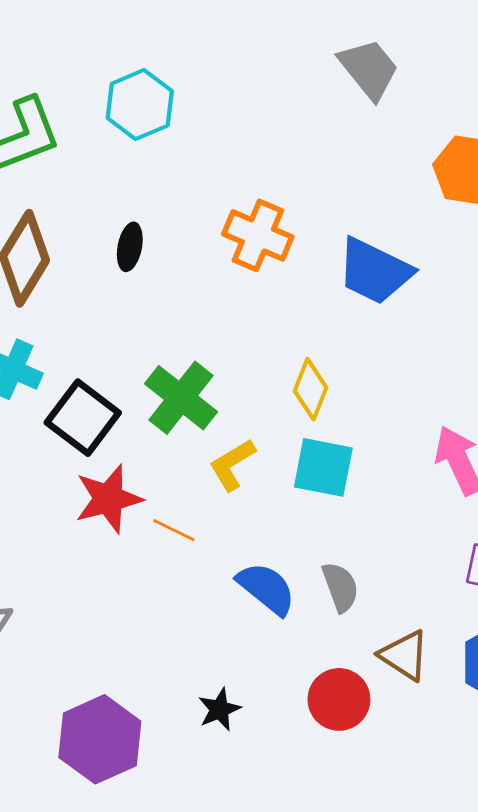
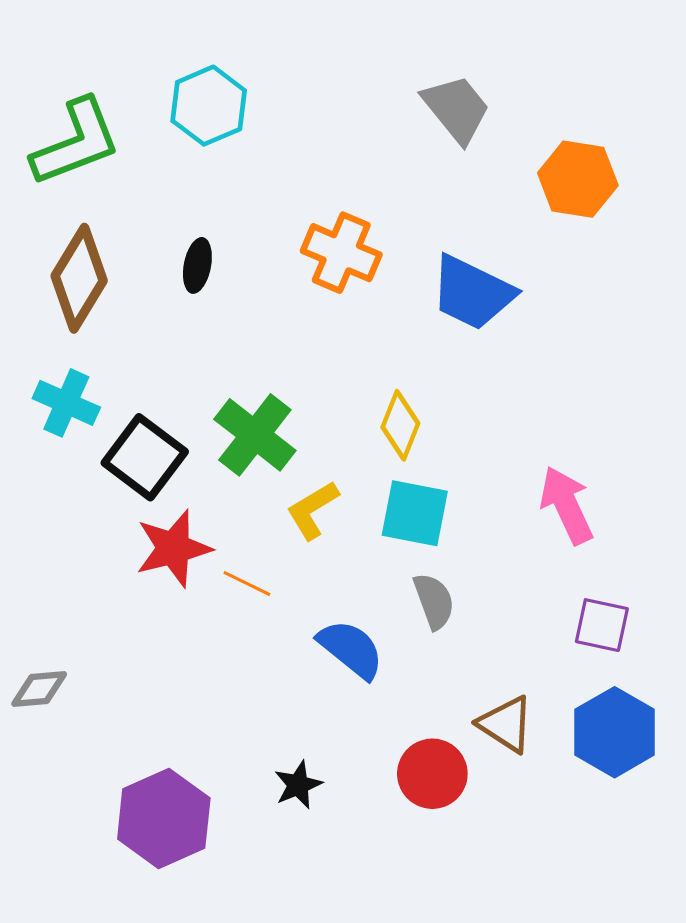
gray trapezoid: (369, 69) -> (456, 109), moved
gray semicircle: (340, 587) -> (434, 601), moved

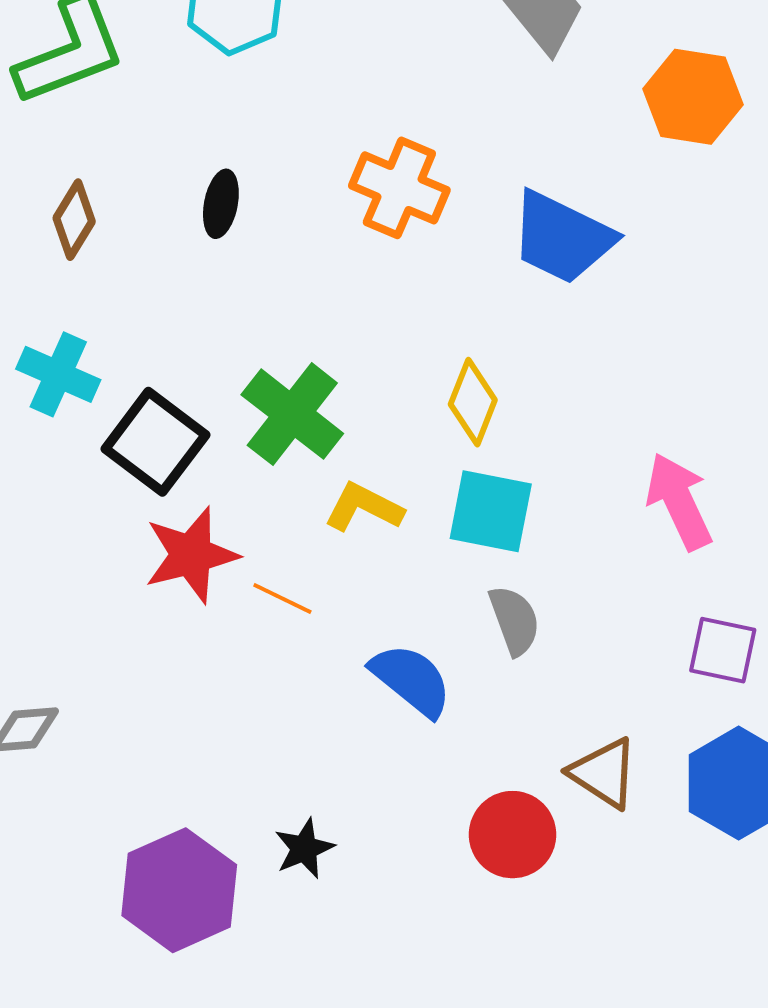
brown diamond: (79, 278) -> (74, 220), size x0.6
yellow L-shape: (312, 510) -> (364, 507), turned 58
black star: (298, 785) -> (304, 848), moved

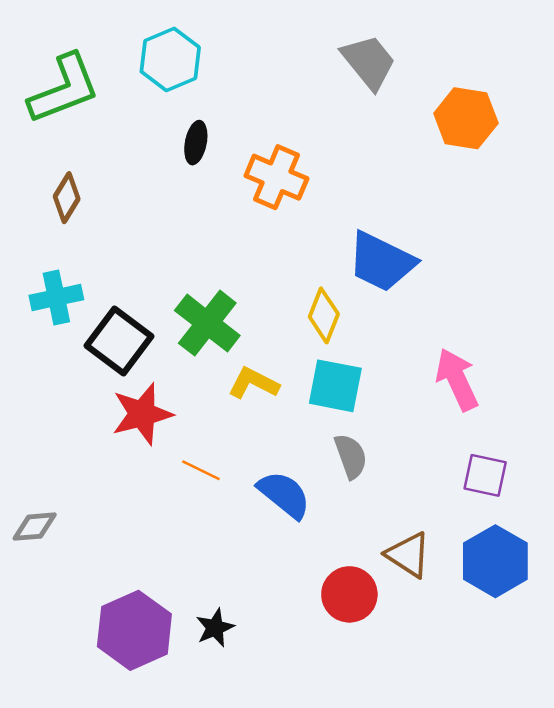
black ellipse: (221, 204) -> (196, 143), moved
blue trapezoid: (562, 238) -> (381, 262), moved
cyan cross: (58, 374) -> (56, 297), turned -36
orange line: (282, 599) -> (201, 470), moved
black star: (304, 848) -> (215, 628), moved

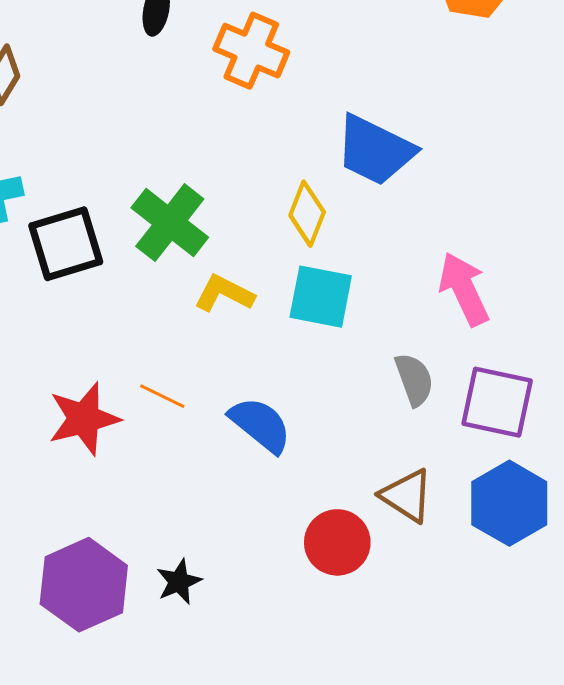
black square: (119, 341) -> (66, 244), turned 36
red star: (142, 414) -> (84, 419), moved
gray semicircle: (351, 456) -> (414, 379), moved
purple square: (485, 475) -> (497, 402), size x1.4

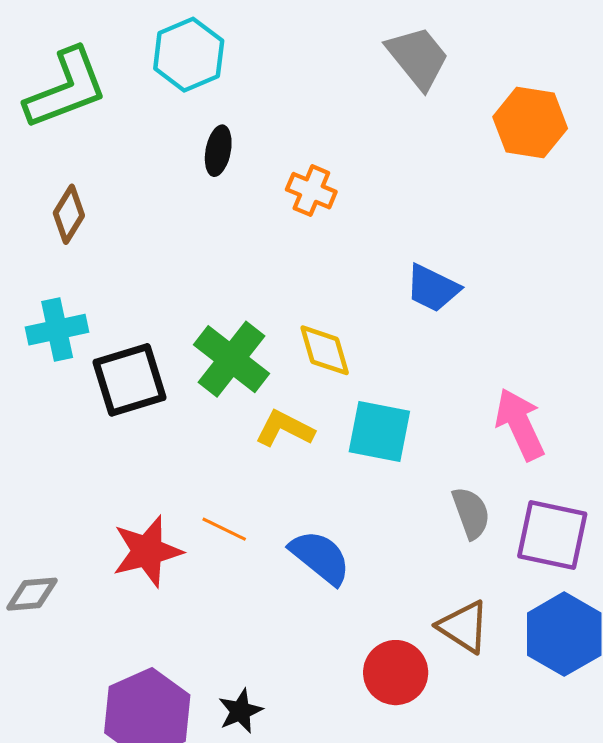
orange cross: (251, 51) -> (311, 191), size x0.7
blue trapezoid: (375, 150) -> (433, 288), size x0.7
yellow diamond: (307, 214) -> (325, 350), moved, turned -38

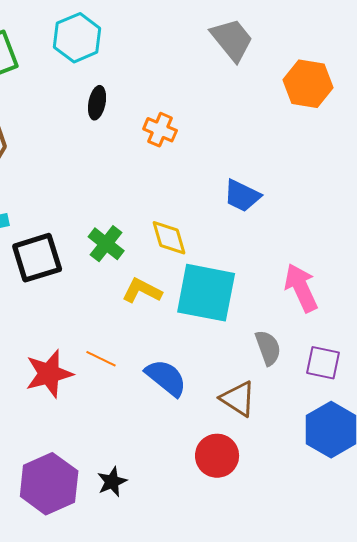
green cross: (232, 359) -> (106, 244), size x0.7
cyan square: (379, 432) -> (206, 293), size x1.4
purple square: (552, 535) -> (323, 363), size x0.7
brown triangle: (464, 627) -> (238, 399), moved

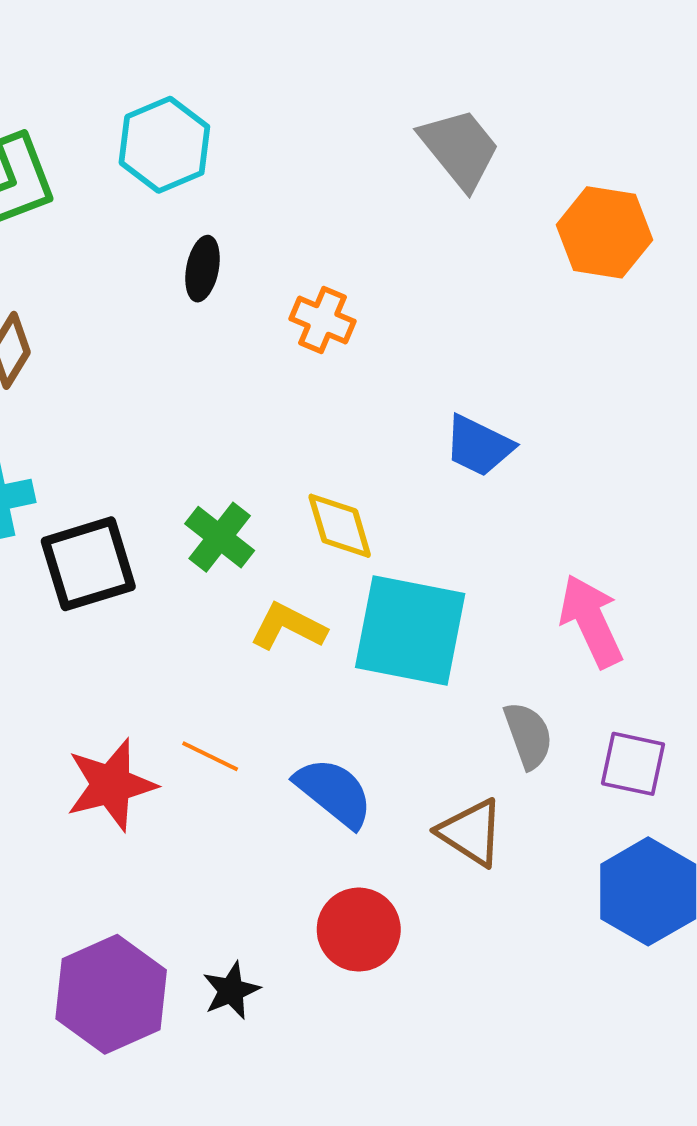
red circle: (217, 456) -> (359, 930), moved

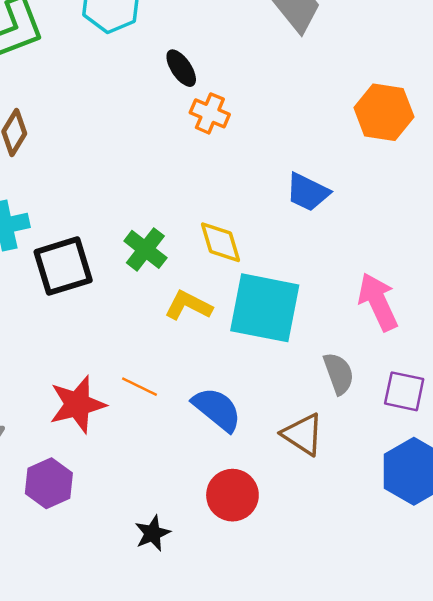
orange hexagon: (604, 232) -> (384, 112), moved
black ellipse: (203, 269) -> (181, 68), moved, turned -45
purple hexagon: (111, 994) -> (49, 483), moved, size x0.7

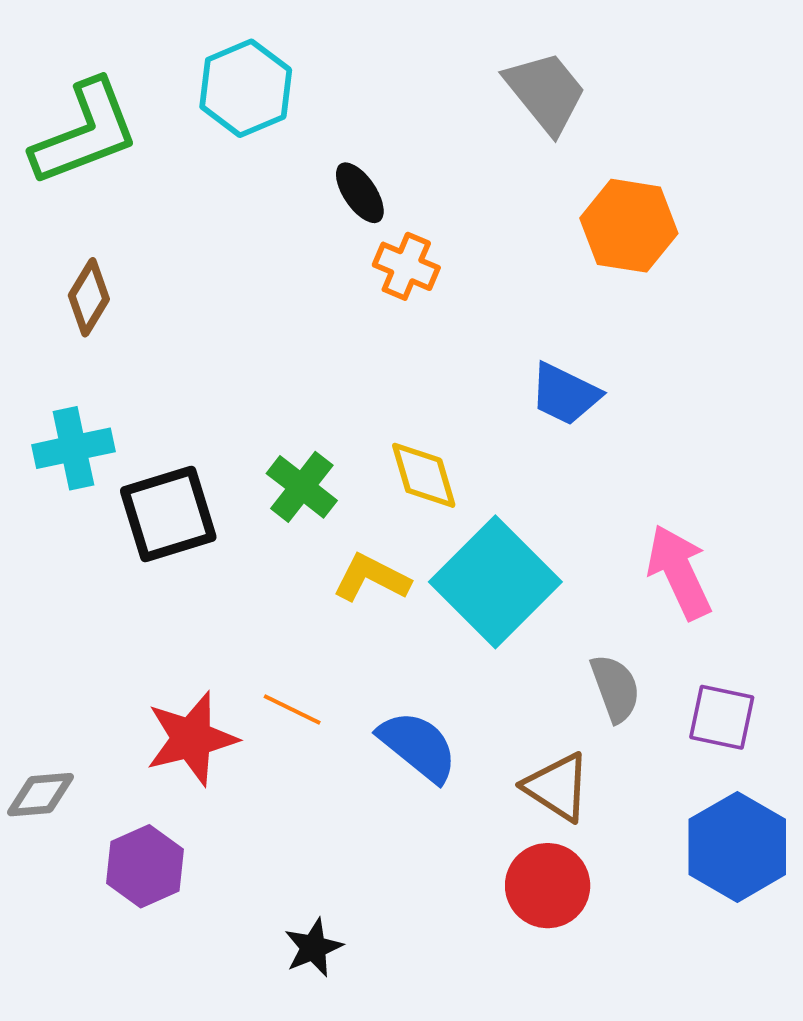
orange hexagon: (384, 112) -> (629, 226), moved
cyan square: (265, 308) -> (495, 582), turned 34
red circle: (232, 495) -> (548, 886), moved

